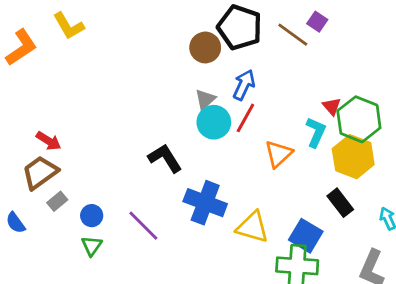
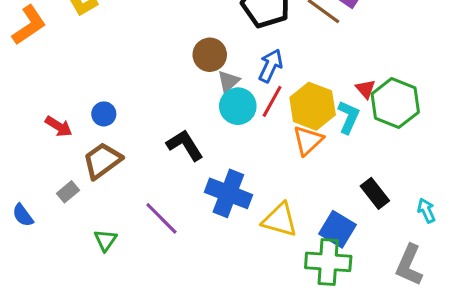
brown circle: (205, 47) -> (210, 55), moved
yellow hexagon: (353, 157) -> (313, 106), moved
brown trapezoid: (40, 172) -> (102, 161), moved
blue circle: (92, 216) -> (104, 114), moved

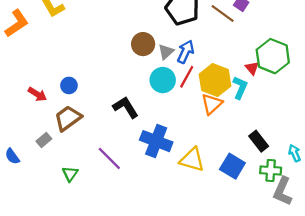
gray triangle: (228, 81) -> (166, 52), moved
green hexagon: (395, 103) -> (273, 56), moved
green cross: (328, 262) -> (271, 170), moved, size x0.7

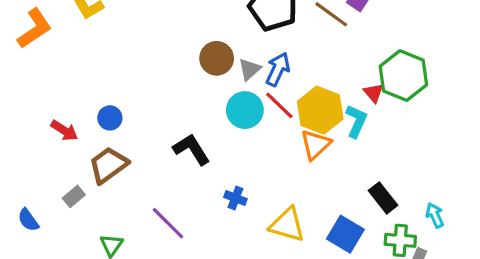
red line: (187, 77) -> (279, 105), turned -75
blue cross: (156, 141) -> (235, 198), size x0.5

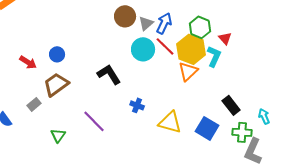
green hexagon: (403, 76) -> (200, 27), moved, size x0.7

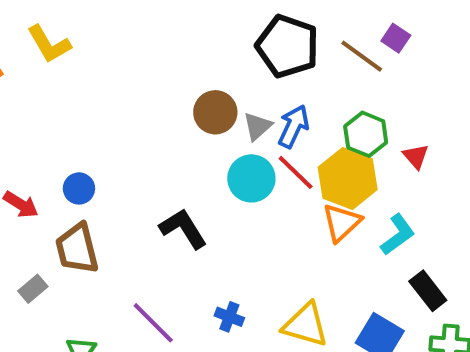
cyan L-shape: (214, 56) -> (398, 235), moved, turned 30
brown trapezoid: (56, 84) -> (77, 249), turned -68
blue cross: (137, 105) -> (229, 317), moved

